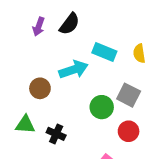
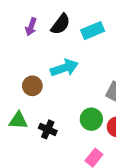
cyan rectangle: (104, 52) -> (93, 31), moved, turned -45
green circle: (102, 107) -> (91, 119), moved

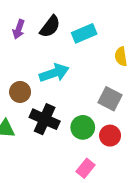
black cross: (48, 129) -> (45, 119), moved, size x1.5

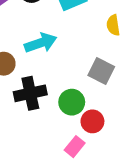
black cross: (45, 119) -> (30, 93), turned -36
red circle: (110, 136) -> (92, 121), moved

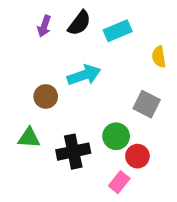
black cross: (30, 93) -> (73, 152), moved

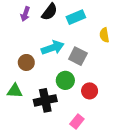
gray square: (147, 104) -> (78, 56), moved
green circle: (116, 136) -> (65, 80), moved
red circle: (137, 156) -> (90, 91), moved

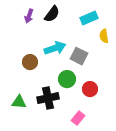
cyan rectangle: (76, 17) -> (89, 18), moved
green triangle: (15, 91) -> (19, 102), moved

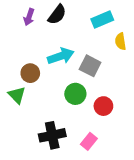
black cross: (48, 98) -> (52, 135), moved
green triangle: (19, 102) -> (17, 95), moved, turned 42

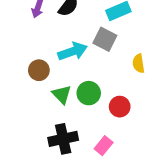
yellow semicircle: (121, 41) -> (139, 63), moved
gray square: (90, 66) -> (105, 39), moved
green triangle: (17, 95) -> (62, 94), moved

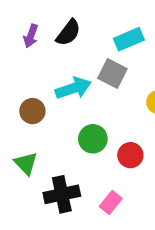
green triangle: (62, 94) -> (26, 163), moved

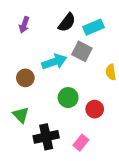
black semicircle: (68, 33) -> (67, 22), moved

